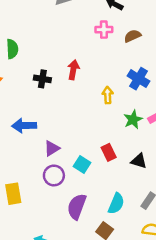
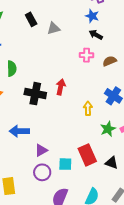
black cross: (42, 79) -> (35, 94), size x1.5
red rectangle: (109, 152) -> (87, 155), size x1.5
cyan square: (82, 164) -> (65, 164), turned -32

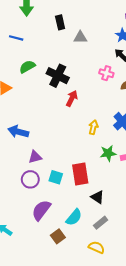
green semicircle: (12, 69) -> (27, 67), turned -133
black cross: (35, 94) -> (58, 76), moved
black triangle: (112, 163) -> (97, 197), moved

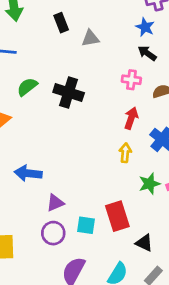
red arrow: (72, 98) -> (131, 118), moved

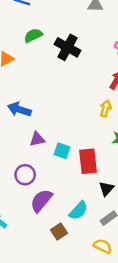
cyan square: (86, 225) -> (62, 151), moved
purple circle: (53, 233) -> (25, 175), moved
black triangle: (144, 243) -> (106, 189), turned 35

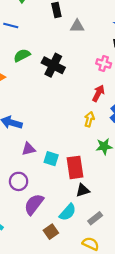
black triangle: (106, 189) -> (83, 190), moved, turned 32

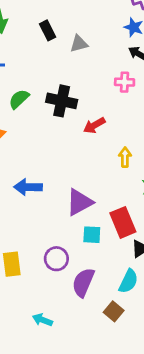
red arrow: (98, 93) -> (94, 125), moved, turned -133
purple triangle: (28, 149) -> (79, 202), moved, size x1.5
cyan square: (51, 159) -> (92, 235), moved

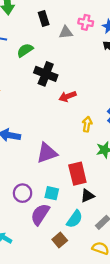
pink cross: (125, 82) -> (86, 22), moved
green semicircle: (19, 99) -> (25, 50), moved
cyan square: (92, 235) -> (52, 193), moved

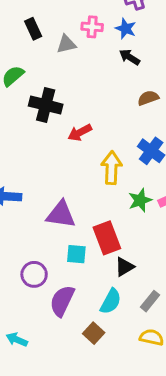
yellow arrow: (87, 124) -> (112, 168), size x1.5
purple triangle: (47, 153) -> (61, 215), turned 35
cyan square: (52, 193) -> (76, 254), moved

